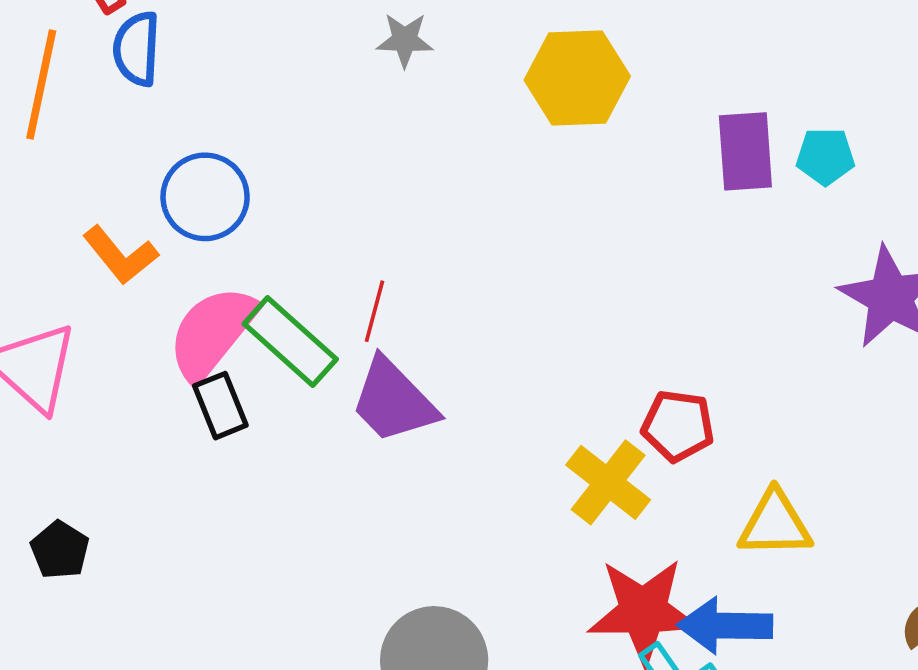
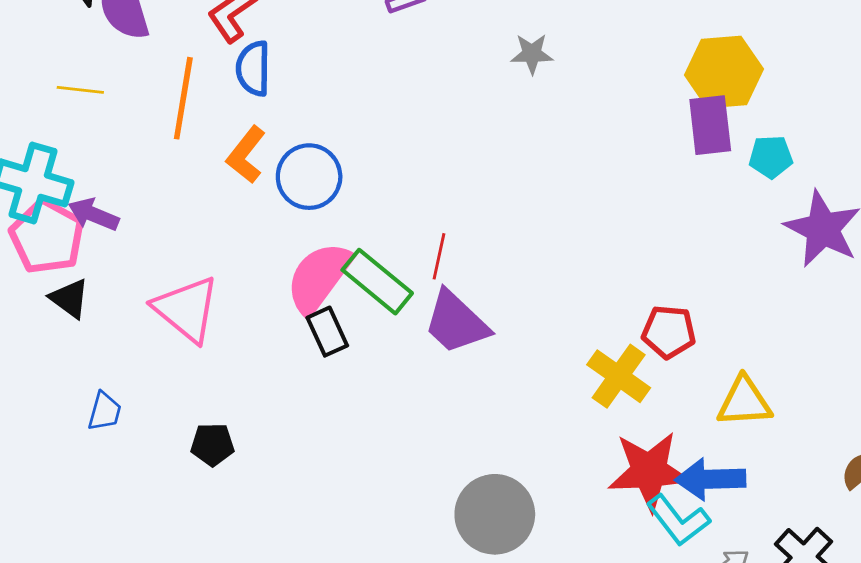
gray star: (405, 40) -> (532, 54), moved
yellow hexagon: (577, 78) -> (724, 72), moved
cyan pentagon: (825, 156) -> (771, 157), moved
orange L-shape: (120, 255) -> (246, 155), moved, turned 80
black pentagon: (60, 550) -> (212, 444), turned -30

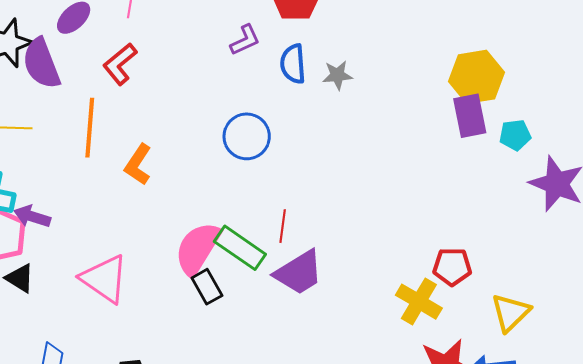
blue semicircle: (253, 68) -> (293, 64), moved
blue circle: (309, 177) -> (247, 136), moved
purple trapezoid: (456, 322) -> (299, 273), turned -70
yellow triangle: (744, 402) -> (511, 313), turned -36

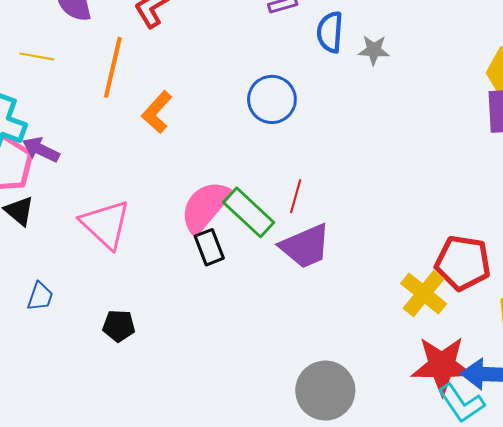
red pentagon: (452, 267) -> (463, 263), size x1.4

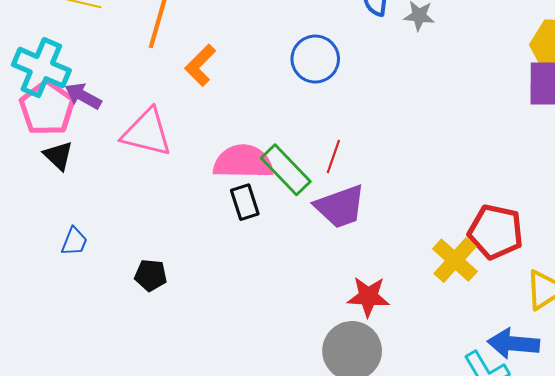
pink semicircle: (205, 207) -> (243, 162), turned 48
pink triangle: (106, 224) -> (147, 133), moved, turned -32
red star: (442, 365) -> (368, 297), moved, size x0.7

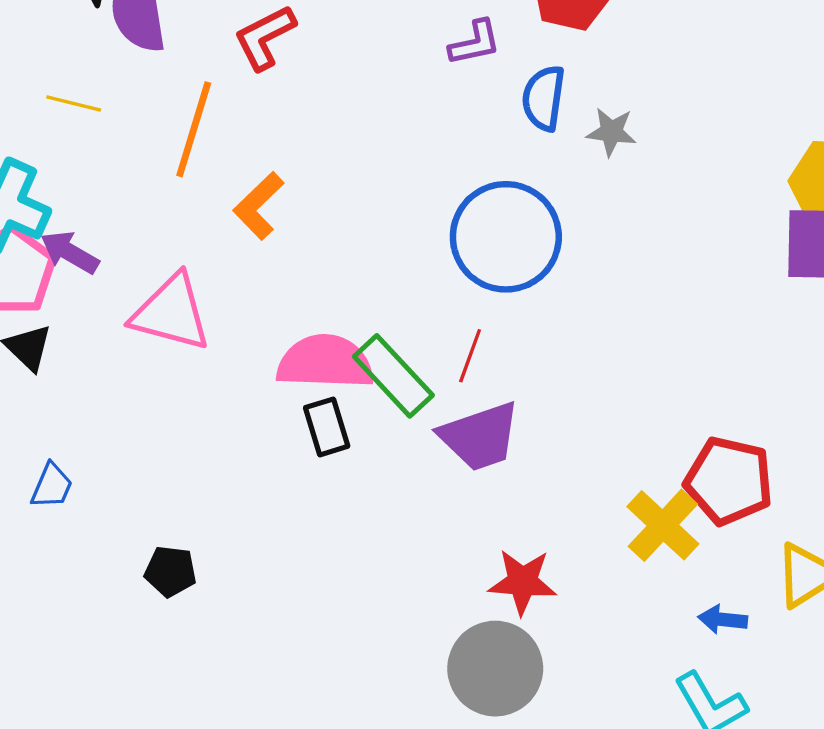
blue circle: (315, 59) -> (506, 237), moved, size x1.4
black pentagon: (151, 275) -> (170, 571), moved
blue arrow: (513, 344) -> (723, 619), moved, size x0.6

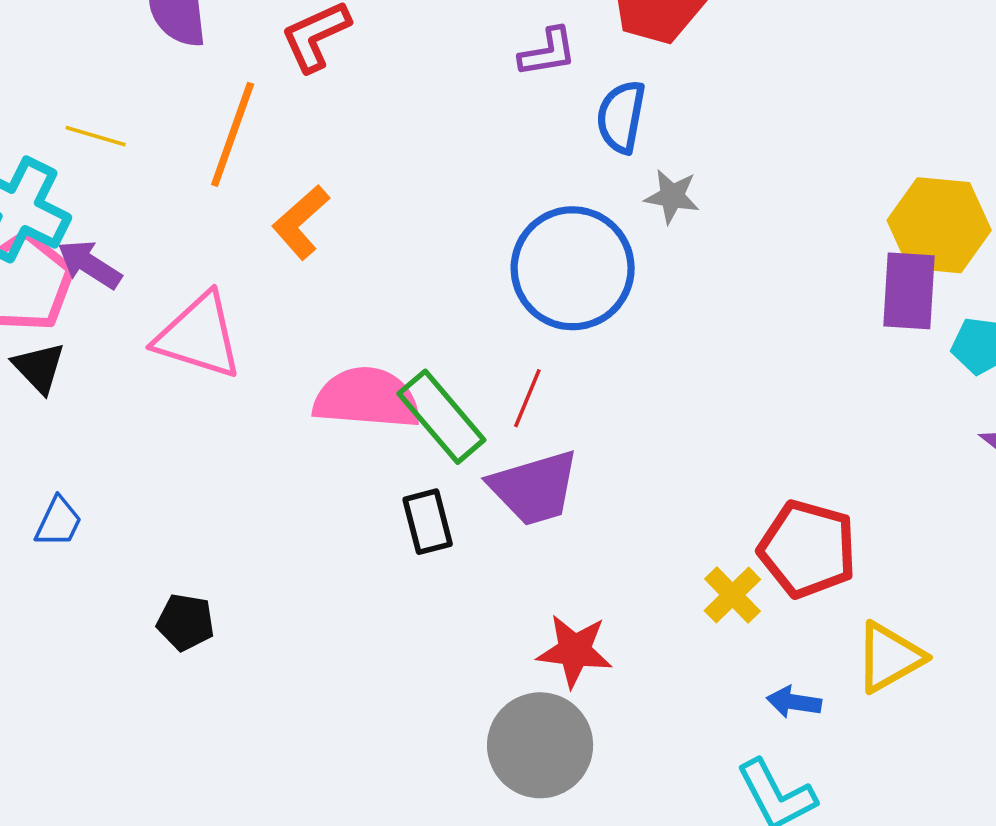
yellow line: (74, 103) -> (96, 136), moved
gray star: (611, 132) -> (672, 196), moved
black rectangle: (327, 427) -> (428, 522), moved
yellow cross: (663, 525) -> (732, 595), size x0.7

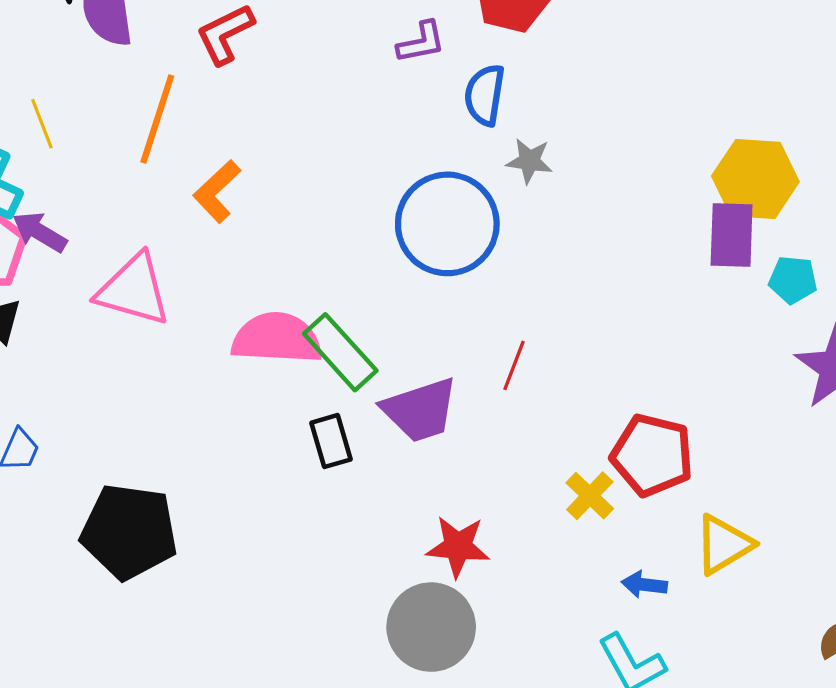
yellow line: (96, 136) -> (42, 124), turned 54
red line: (527, 398) -> (514, 365), moved
black pentagon: (186, 622) -> (129, 532), size x2.0

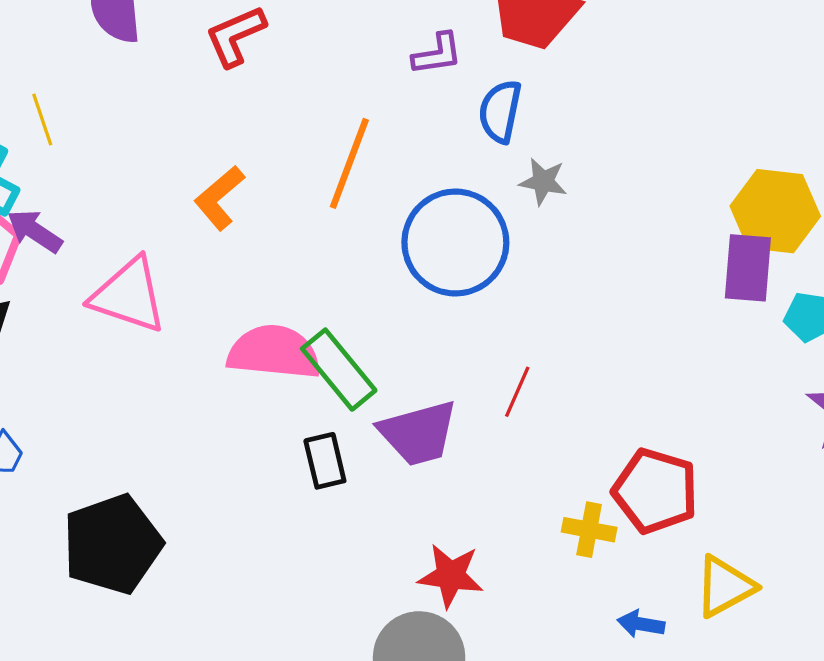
orange line: (157, 119) -> (349, 163), moved
yellow cross: (590, 496) -> (589, 530), turned -36
black pentagon: (129, 532) -> (112, 544), turned -30

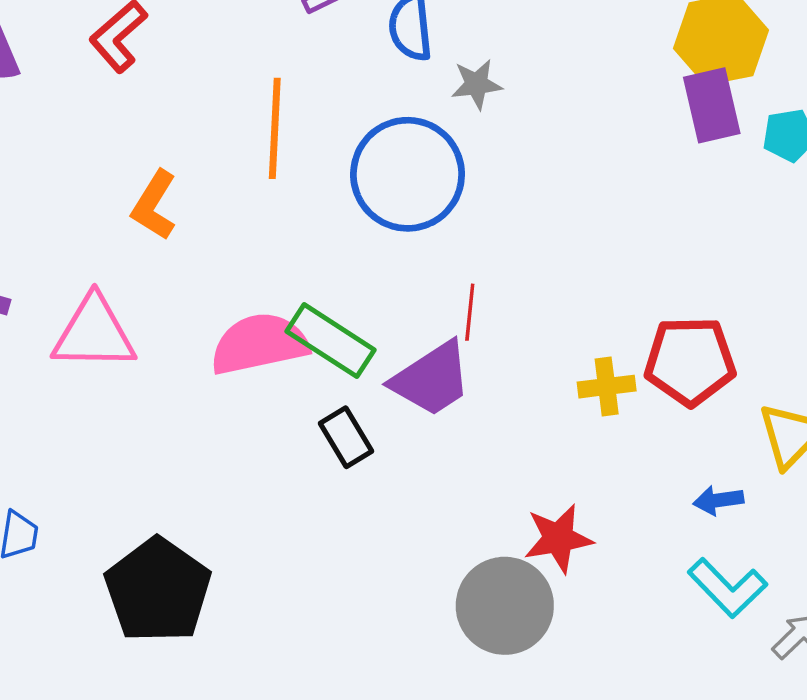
red line: (517, 392) -> (470, 312), moved
yellow cross: (589, 530) -> (607, 387), moved
red star: (451, 576) -> (558, 538), moved

